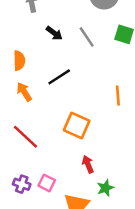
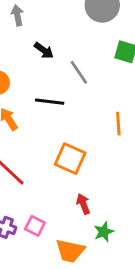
gray line: (87, 37) -> (79, 72), moved
black line: (59, 77) -> (50, 102), turned 40

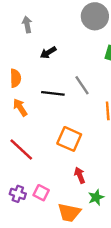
black arrow: (44, 50) -> (48, 53), turned 112
gray line: (79, 72) -> (82, 85), moved

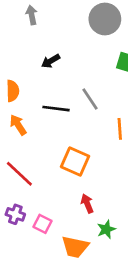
gray arrow: (27, 24) -> (32, 15), moved
purple cross: (18, 194) -> (15, 214), moved

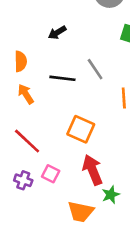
red arrow: (87, 204) -> (92, 170), size x1.6
pink square: (42, 224) -> (51, 174), moved

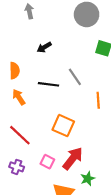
red arrow: (92, 170) -> (73, 158), turned 60
pink square: (51, 174) -> (47, 162), moved

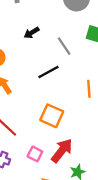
gray line: (75, 77) -> (64, 46), moved
black line: (48, 84) -> (48, 72), moved, turned -36

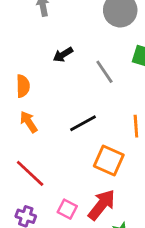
black line: (48, 72) -> (83, 123), moved
orange square: (52, 116) -> (109, 160), moved

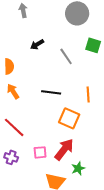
black line: (83, 123) -> (51, 92), turned 36
pink square: (67, 209) -> (40, 152), turned -32

